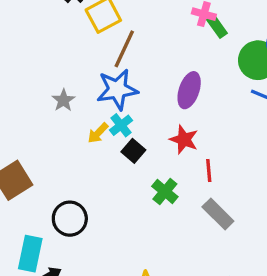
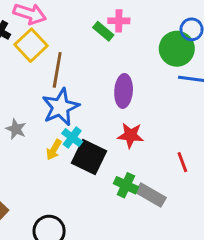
green rectangle: (217, 26) -> (103, 31), moved
black square: (133, 151) -> (89, 157), size x1.6
red line: (209, 171) -> (182, 162), moved
gray rectangle: (218, 214) -> (151, 195), moved

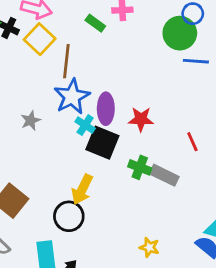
green rectangle: (103, 31) -> (95, 23), moved
purple ellipse: (124, 91) -> (106, 109), moved
gray star: (16, 129) -> (31, 120), turned 30
yellow arrow: (54, 150) -> (82, 190), moved, size x1.5

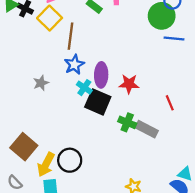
blue star: (72, 97) -> (74, 65), size x0.7
yellow arrow: (82, 190) -> (46, 165), moved

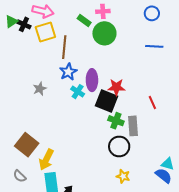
green circle: (162, 16) -> (104, 33), moved
yellow square: (50, 18) -> (45, 32), turned 30
black square: (98, 102) -> (107, 101), moved
gray rectangle: (147, 129) -> (133, 126), turned 60
black circle: (70, 160) -> (119, 147), moved

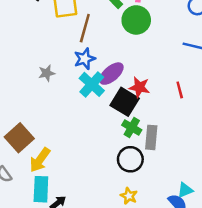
purple ellipse: (92, 80) -> (111, 74), turned 40
cyan cross: (78, 92) -> (92, 84), size x1.5
red line: (152, 102) -> (180, 90), moved
cyan triangle: (168, 164) -> (185, 190), turned -48

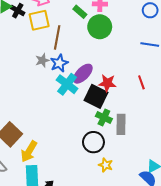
gray star: (47, 73) -> (42, 60), moved
black circle: (130, 159) -> (93, 142), moved
yellow star: (129, 196) -> (106, 165), moved

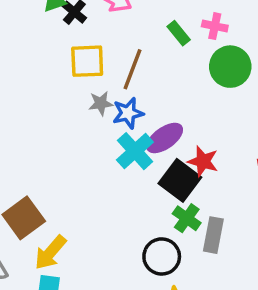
yellow square: (39, 20) -> (87, 61), moved
green circle: (100, 27) -> (230, 67), moved

